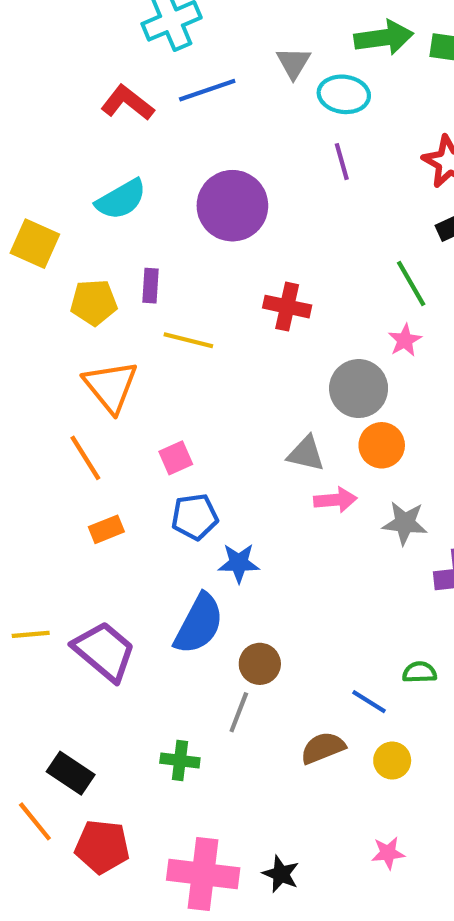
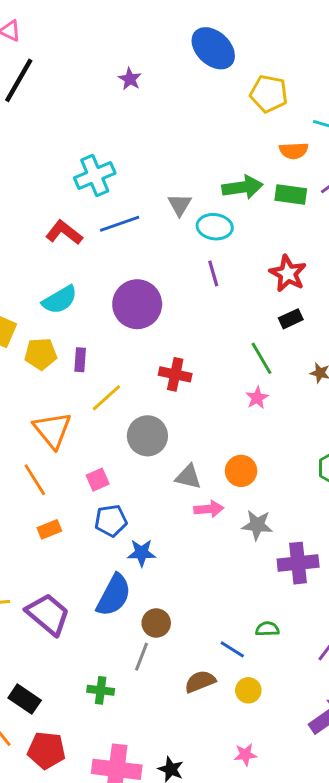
yellow pentagon: (94, 302) -> (41, 354), moved
yellow line: (188, 340) -> (106, 398), turned -56
gray circle: (359, 389) -> (147, 436), moved

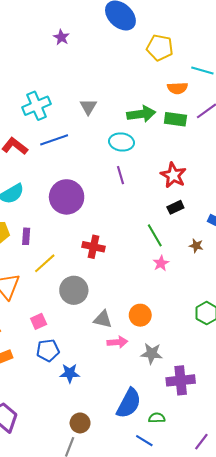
gray triangle: (180, 205) -> (88, 107), moved
pink star: (257, 398) -> (161, 263), moved
blue semicircle: (114, 595) -> (129, 403), moved
green semicircle: (267, 629) -> (157, 418), moved
blue line: (232, 649) -> (144, 441), moved

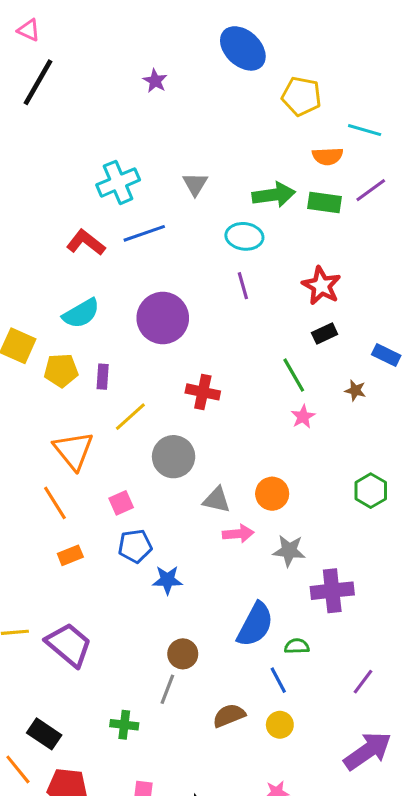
blue line: (144, 441) -> (278, 680), turned 30

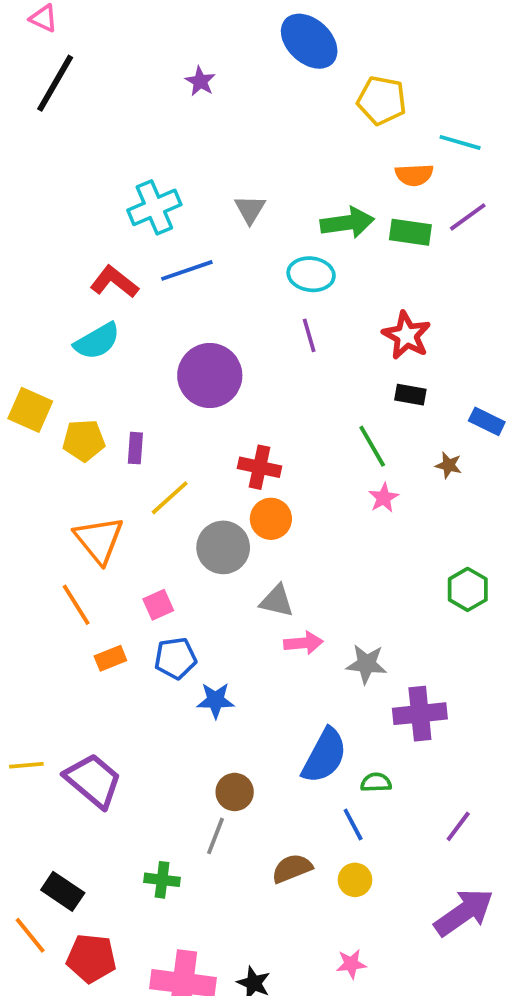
cyan semicircle: (81, 313) -> (97, 341), moved
black rectangle: (325, 333) -> (410, 395), turned 35
orange circle: (272, 494) -> (271, 519), moved
orange rectangle: (70, 555) -> (110, 658), moved

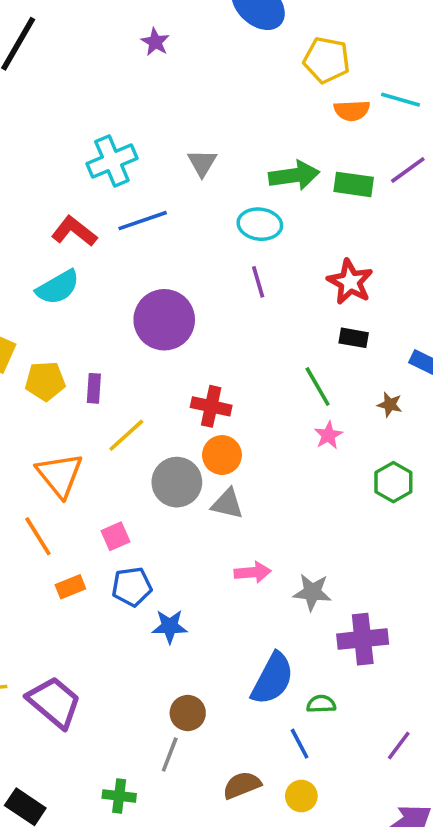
orange semicircle: (414, 175) -> (352, 110), moved
green hexagon: (468, 589) -> (393, 482), moved
gray triangle: (277, 601) -> (227, 504), moved

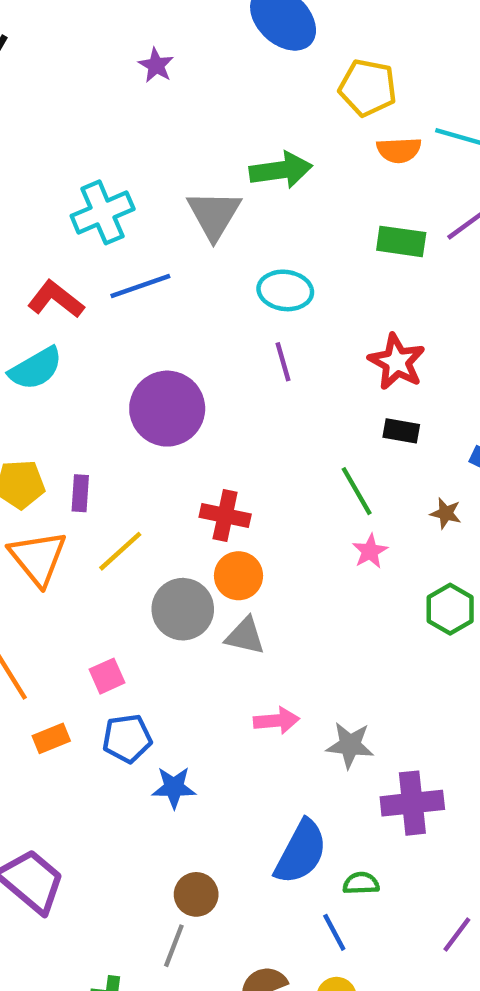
gray triangle: (202, 163) -> (214, 215), size x1.5
green arrow: (294, 175) -> (281, 170), moved
orange triangle: (60, 475) -> (38, 558), moved

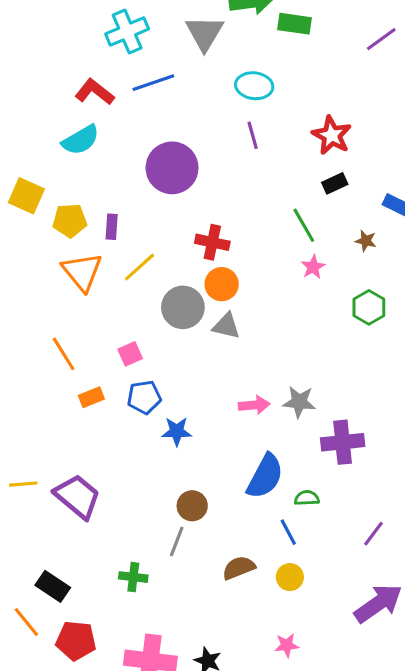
green rectangle: (401, 241) -> (294, 24), moved
black rectangle: (401, 431) -> (335, 183), turned -35
pink arrow: (276, 721) -> (254, 405), moved

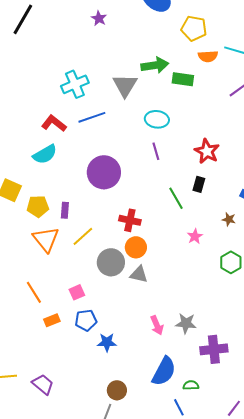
black rectangle: (335, 183) -> (199, 184), moved, turned -49
green line: (304, 225) -> (176, 198), moved
pink arrow: (254, 405) -> (157, 325), turned 72
purple trapezoid: (77, 496) -> (43, 384), size x0.7

